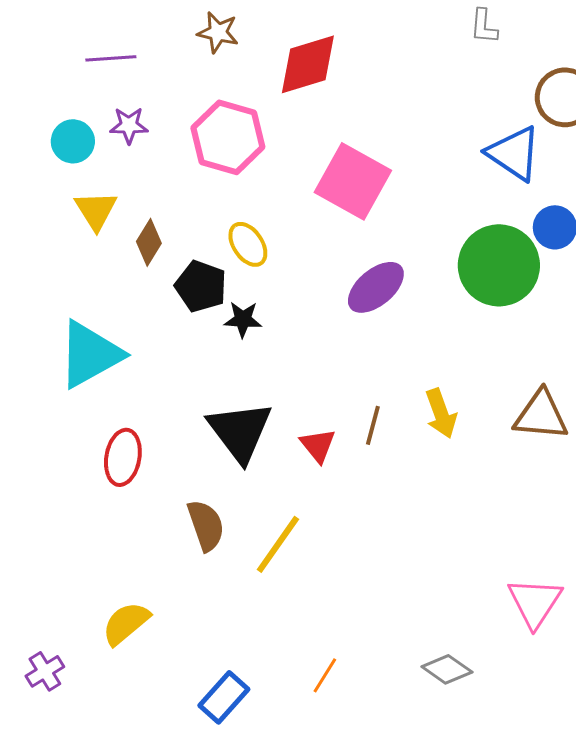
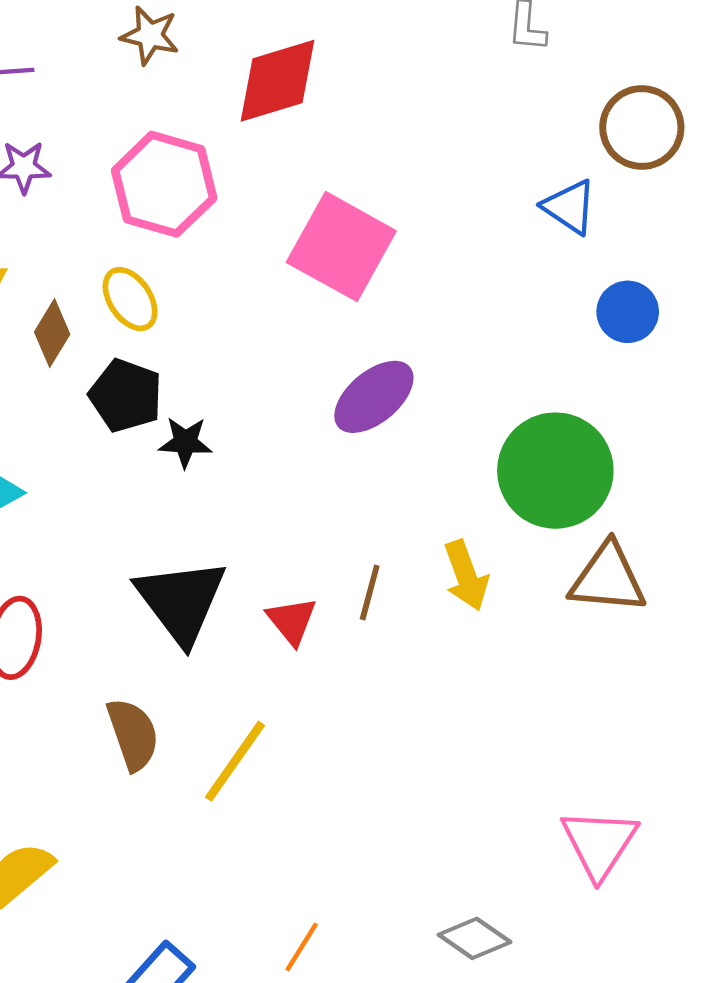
blue triangle: (514, 153) -> (570, 207), size x0.7
yellow ellipse: (248, 244) -> (130, 299), moved
green circle: (499, 265) -> (555, 471), moved

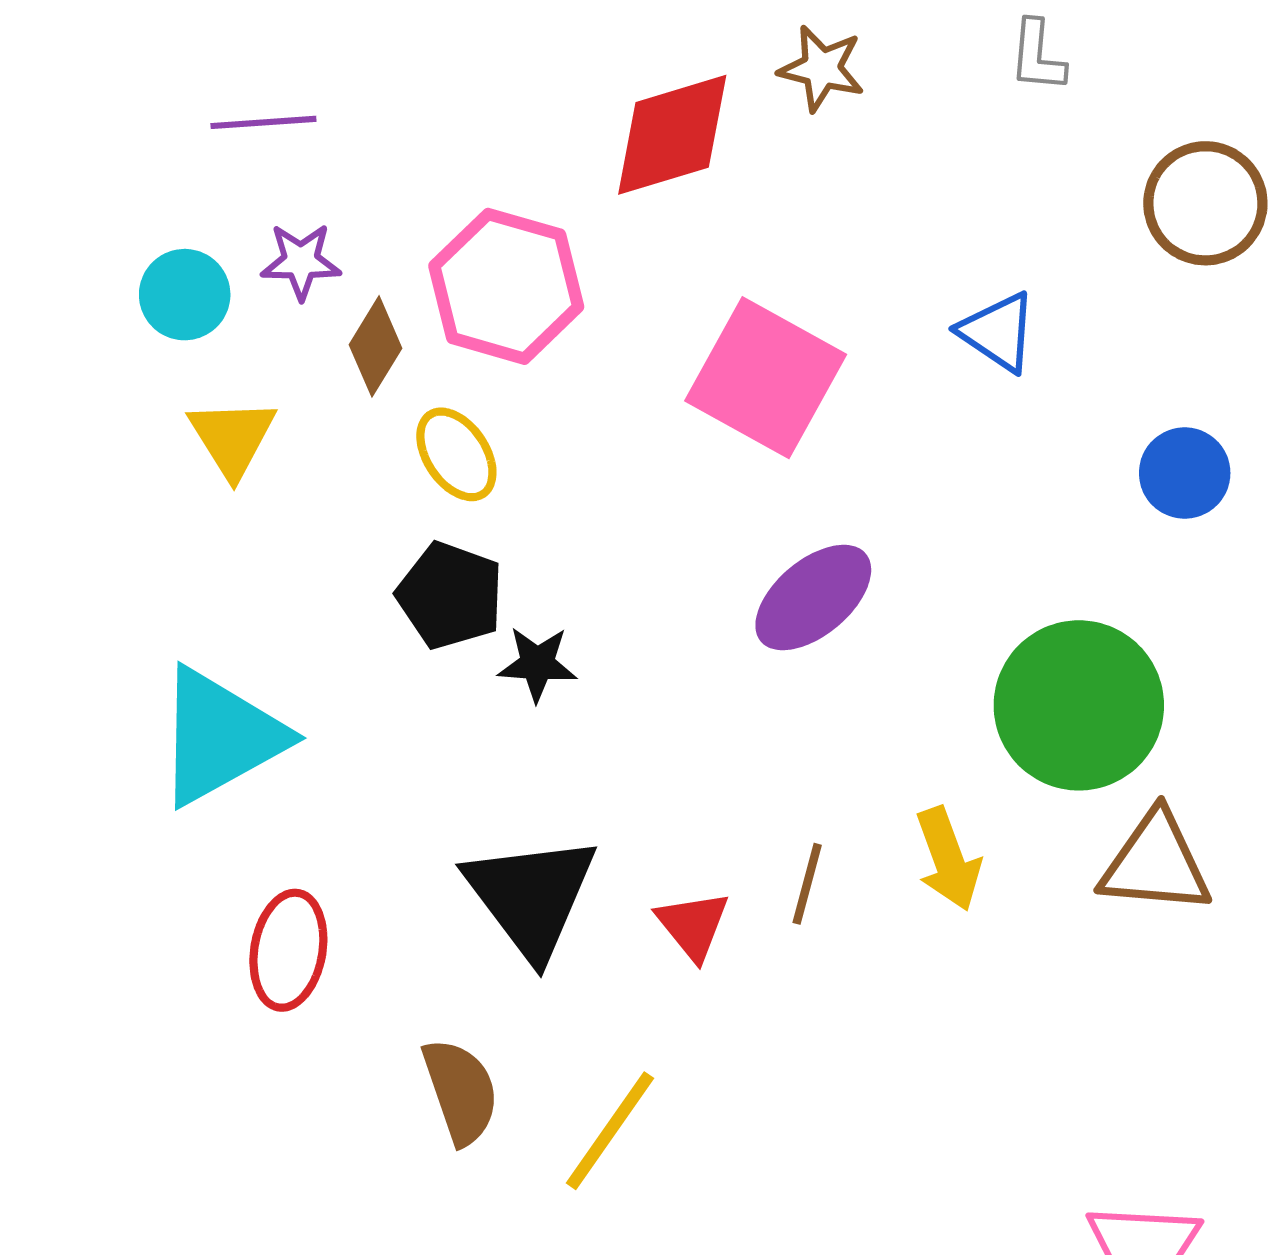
brown star: (150, 35) -> (822, 68), moved
blue triangle: (570, 207) -> (998, 332), moved
brown diamond: (52, 333) -> (376, 346), moved

